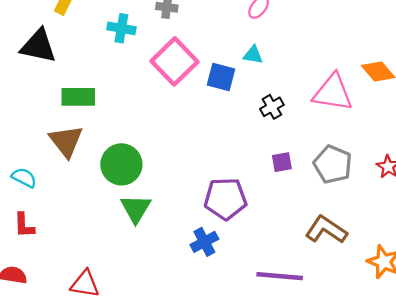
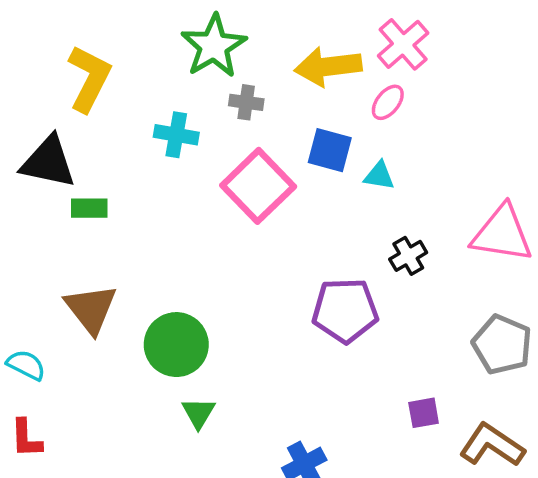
blue square: (221, 77) -> (330, 150), moved
green rectangle: (78, 97) -> (89, 208), moved, size x0.7
purple square: (282, 162) -> (424, 413), moved
purple pentagon: (225, 199) -> (345, 310), moved
green triangle: (136, 209) -> (198, 413), size x0.7

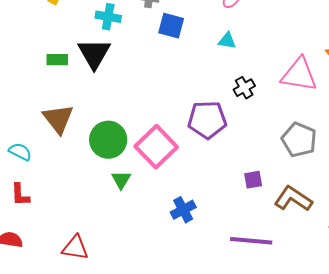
blue square: (330, 150) -> (171, 26), moved
black triangle: (48, 162) -> (94, 54), moved, turned 48
pink square: (258, 186) -> (156, 147), moved

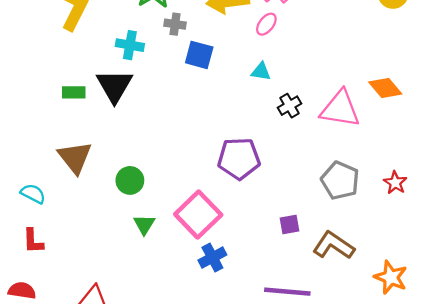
black cross: (244, 88) -> (290, 106), moved
green circle: (108, 140) -> (130, 180), size x0.7
pink square: (156, 147) -> (198, 215), moved

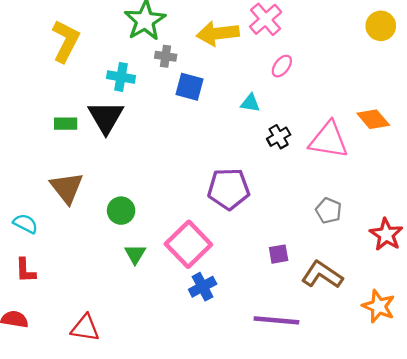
pink ellipse: (266, 24) -> (282, 66), moved
gray pentagon: (340, 180) -> (329, 211), size x0.7
red star: (395, 183) -> (386, 234), moved, size x1.4

